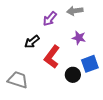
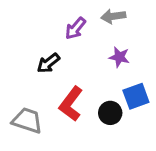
red L-shape: (52, 57) -> (71, 104), moved

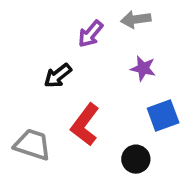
black circle: (110, 113) -> (136, 159), moved

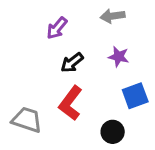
purple arrow: (90, 34) -> (57, 28), moved
black arrow: (58, 76) -> (72, 63), moved

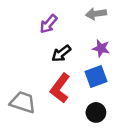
blue square: (135, 96) -> (96, 77), moved

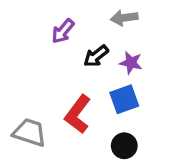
black arrow: (61, 53) -> (96, 56), moved

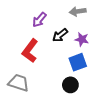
red L-shape: (78, 114) -> (30, 51), moved
black circle: (124, 146) -> (70, 85), moved

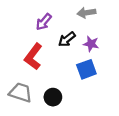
black circle: (70, 85) -> (53, 97), moved

